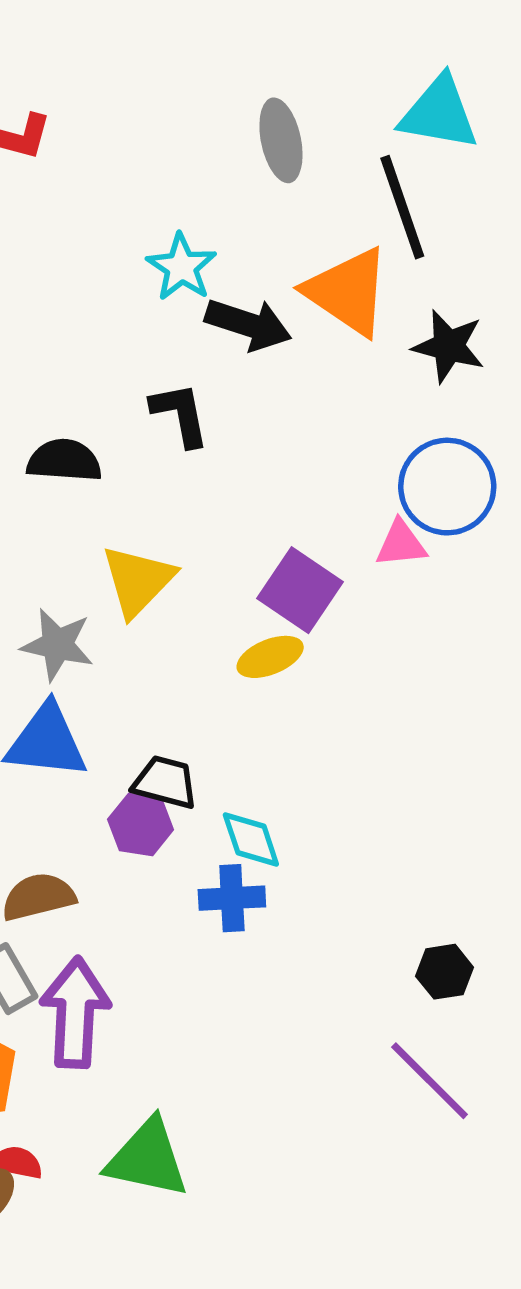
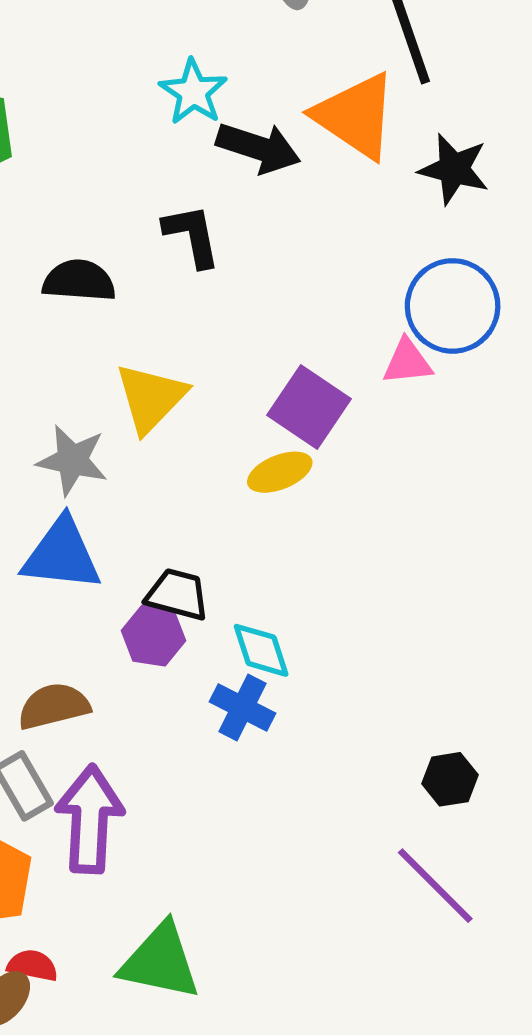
blue cross: (232, 898) -> (243, 707), turned 30

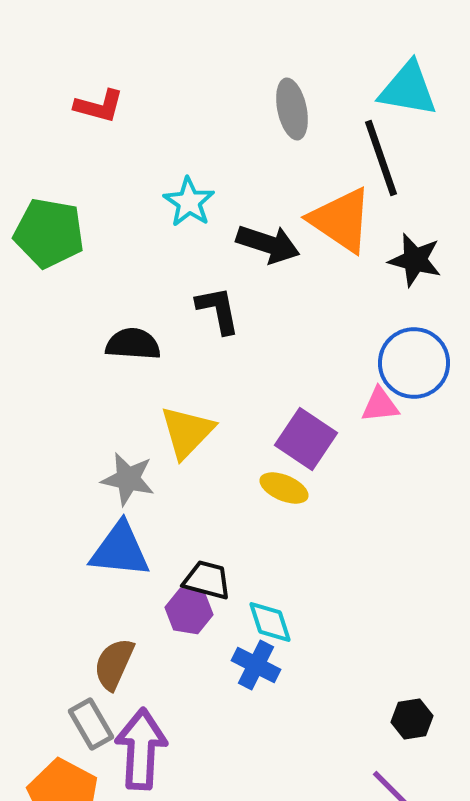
cyan star: (193, 92) -> (189, 202), moved
yellow ellipse: (280, 472) -> (284, 488), turned 45
brown semicircle: (54, 706) -> (114, 664), turned -52

